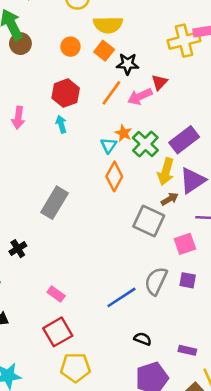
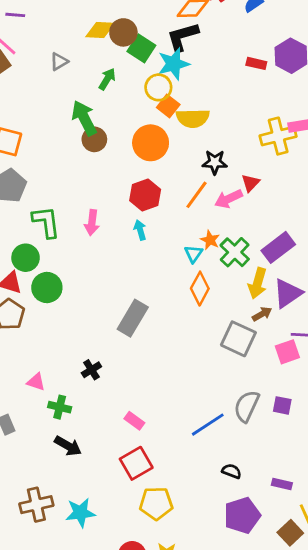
orange circle: (70, 47) -> (151, 143), size x1.6
orange square: (104, 51) -> (168, 106), moved
pink square: (185, 244) -> (287, 352), moved

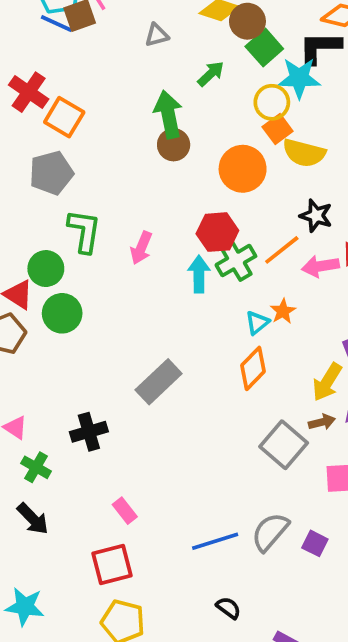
cyan arrow: (140, 230) -> (199, 274), size x1.4
green cross: (235, 252) -> (236, 261), moved
black cross: (91, 370) -> (89, 432), size x1.4

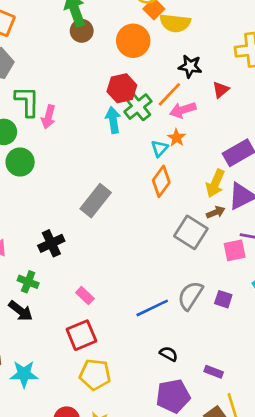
pink arrow: (141, 248) -> (48, 117), moved
pink arrow: (320, 266) -> (183, 110), moved
green cross: (36, 467) -> (28, 282), moved

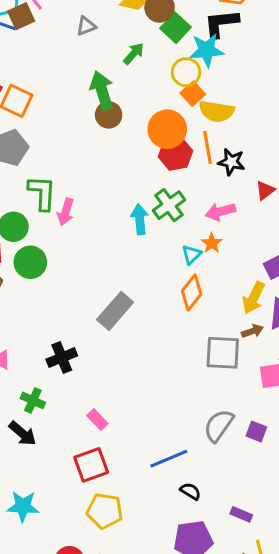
red hexagon: (122, 88) -> (175, 154), moved
orange line: (169, 94) -> (208, 147), moved, turned -56
gray square: (191, 232) -> (223, 353), turned -32
blue line: (152, 308) -> (169, 459), moved

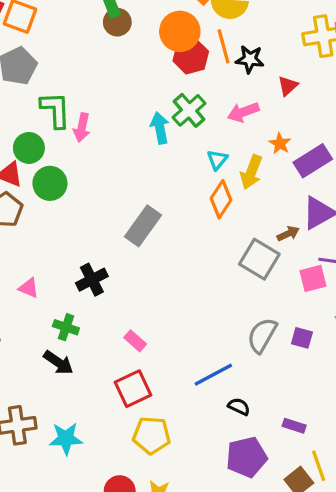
orange star: (212, 243) -> (280, 143), moved
yellow arrow: (254, 298) -> (251, 172), moved
gray square: (223, 353) -> (259, 259), turned 33

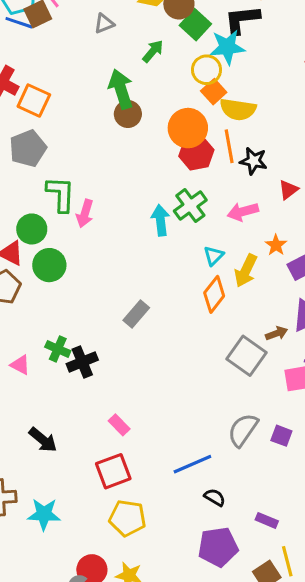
gray rectangle: (143, 226) -> (136, 314), size x0.7
green cross: (66, 327) -> (58, 349), moved

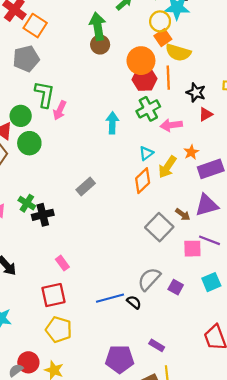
black star: (254, 161) -> (196, 92), moved
green cross: (190, 206) -> (148, 109), moved
brown arrow: (277, 333) -> (183, 214), turned 48
black semicircle: (215, 497) -> (134, 302), moved

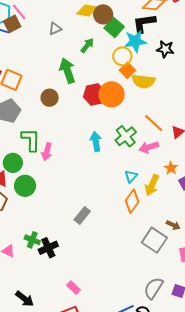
brown circle: (100, 45) -> (50, 98), moved
orange line: (168, 78) -> (154, 123), moved, turned -35
red hexagon: (144, 79) -> (95, 94), moved
black star: (196, 92) -> (165, 49), moved
cyan arrow: (112, 123) -> (96, 141), moved

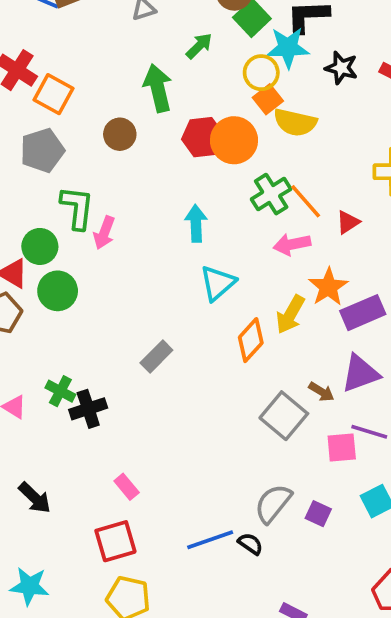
green cross: (126, 136) -> (271, 194), moved
orange star: (171, 168) -> (328, 287), size x1.5
cyan triangle: (131, 176) -> (218, 283), moved, size x1.5

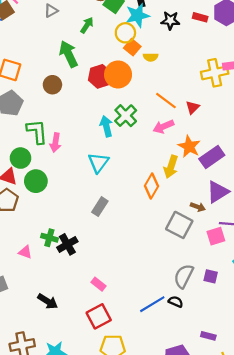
yellow semicircle: (295, 122) -> (151, 57), size x0.6
green cross: (271, 194) -> (126, 116), moved
cyan triangle: (218, 283) -> (98, 163), moved

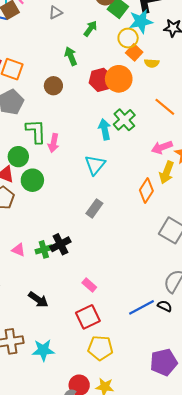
green arrow: (69, 54) -> (71, 56), size x0.7
pink arrow: (163, 127) -> (162, 147), moved
green cross: (49, 238) -> (44, 249), moved, turned -35

